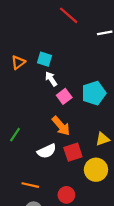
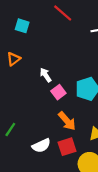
cyan square: (45, 59) -> (22, 26), moved
orange arrow: (61, 126) -> (67, 121), moved

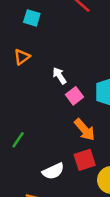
white semicircle: (41, 146) -> (53, 171), moved

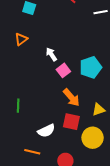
green line: (18, 140) -> (18, 106), turned -32
red square: (85, 160) -> (71, 122), turned 30

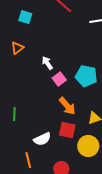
cyan pentagon: (91, 67) -> (86, 76), turned 30
orange line: (32, 152) -> (28, 160), turned 63

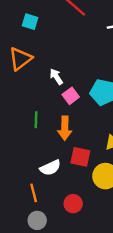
orange triangle: (17, 48) -> (20, 59), size x1.5
orange arrow: (67, 106) -> (65, 128), moved, turned 42
green line: (14, 114) -> (36, 120), moved

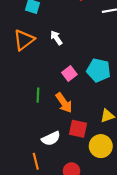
white arrow: (56, 77) -> (56, 38), moved
orange arrow: (65, 128) -> (64, 103), turned -36

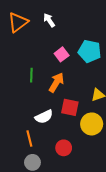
orange arrow: (64, 103) -> (56, 82), turned -114

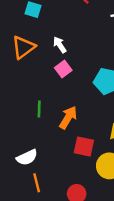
pink square: (62, 54) -> (63, 69), moved
white semicircle: (44, 117) -> (27, 157), moved

